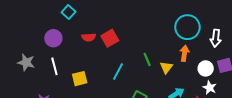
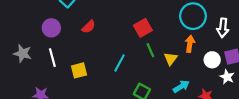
red semicircle: (89, 37) -> (89, 27), turned -40
red square: (110, 38) -> (143, 28), moved
white star: (210, 88) -> (227, 77), moved

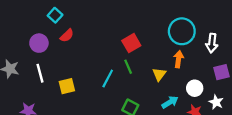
red semicircle: (89, 27) -> (67, 36), moved
green line: (150, 50) -> (128, 67), moved
white circle: (212, 60) -> (195, 88), moved
white star: (227, 77) -> (216, 102), moved

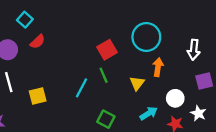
cyan circle: (182, 31) -> (146, 37), moved

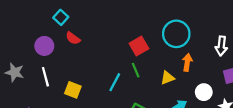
red semicircle: (38, 42) -> (73, 38), turned 80
yellow triangle: (137, 83) -> (167, 78), turned 32
yellow square: (38, 96) -> (73, 90), turned 35

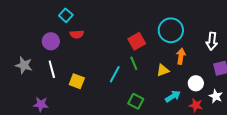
red semicircle: (73, 38) -> (77, 34), turned -40

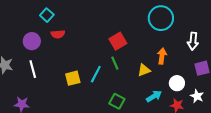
cyan circle: (171, 30) -> (161, 18), moved
yellow square: (77, 81) -> (73, 78), moved, turned -35

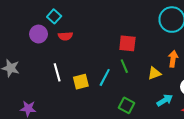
purple circle: (32, 41) -> (39, 34), moved
red square: (118, 41) -> (127, 43), turned 36
white line: (33, 69) -> (57, 72), moved

